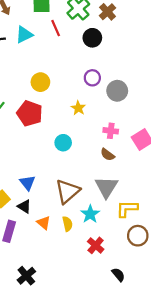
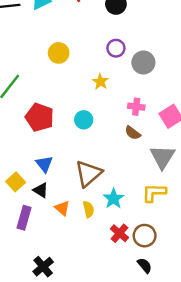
red pentagon: (30, 113) -> (40, 117), moved
gray triangle: (106, 187) -> (162, 157), moved
brown circle: (138, 236) -> (145, 236), moved

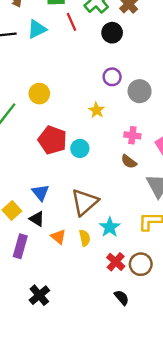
yellow circle: (59, 53) -> (39, 94), moved
red pentagon: (40, 117) -> (52, 140), moved
black semicircle: (145, 265) -> (122, 298), moved

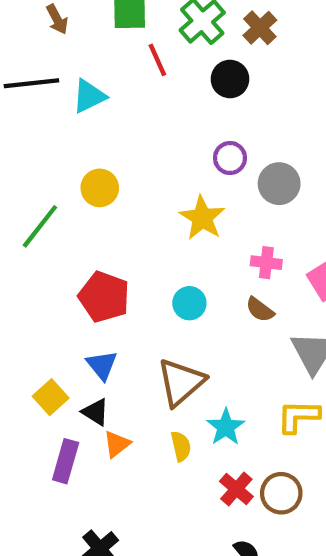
cyan triangle: (37, 29) -> (89, 96), moved
yellow star: (97, 110) -> (202, 218), size x1.5
red pentagon: (52, 140) -> (104, 297), moved
cyan circle: (80, 148) -> (189, 303), moved
orange triangle: (58, 237) -> (117, 444), moved, turned 42

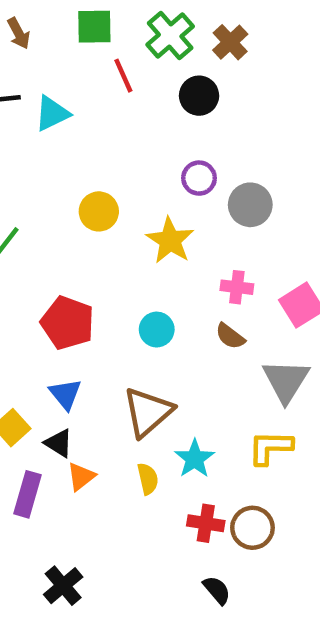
yellow circle: (100, 188) -> (99, 211), moved
red cross: (236, 489) -> (206, 523), turned -32

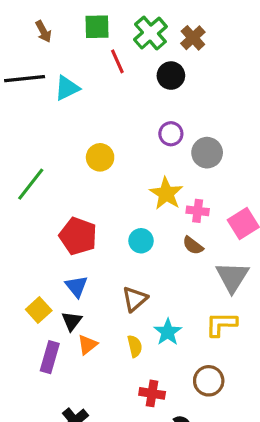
yellow star: (170, 240) -> (166, 194), moved
brown triangle: (148, 412) -> (135, 299), size x0.7
black triangle: (59, 443) -> (72, 321), turned 35
red cross: (206, 523) -> (152, 393), moved

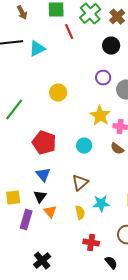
black circle: (171, 76) -> (111, 46), moved
yellow square: (39, 310) -> (13, 198), moved, turned 35
cyan star: (168, 332) -> (101, 204), turned 30
orange triangle: (87, 345) -> (50, 212), turned -32

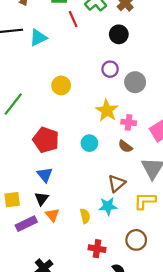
brown triangle: (80, 183) -> (117, 183), moved
purple rectangle: (26, 220) -> (26, 224), turned 48

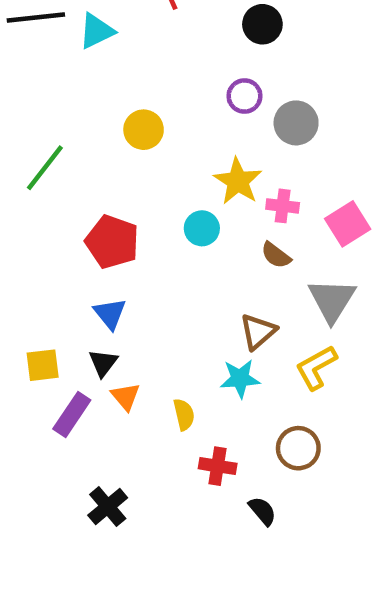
cyan circle: (89, 143) -> (202, 228), moved
yellow L-shape: (145, 201) -> (316, 367), turned -30
yellow semicircle: (85, 216) -> (184, 415), moved
purple rectangle: (26, 224) -> (72, 415), turned -30

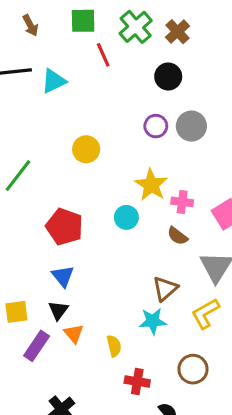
gray circle: (296, 123) -> (191, 126), moved

